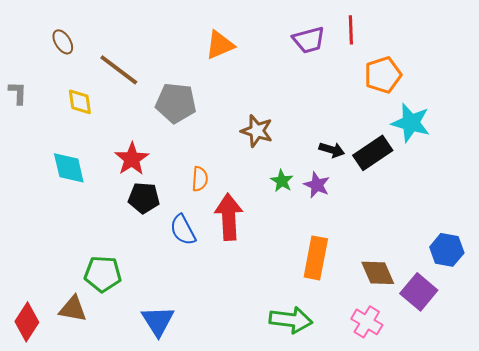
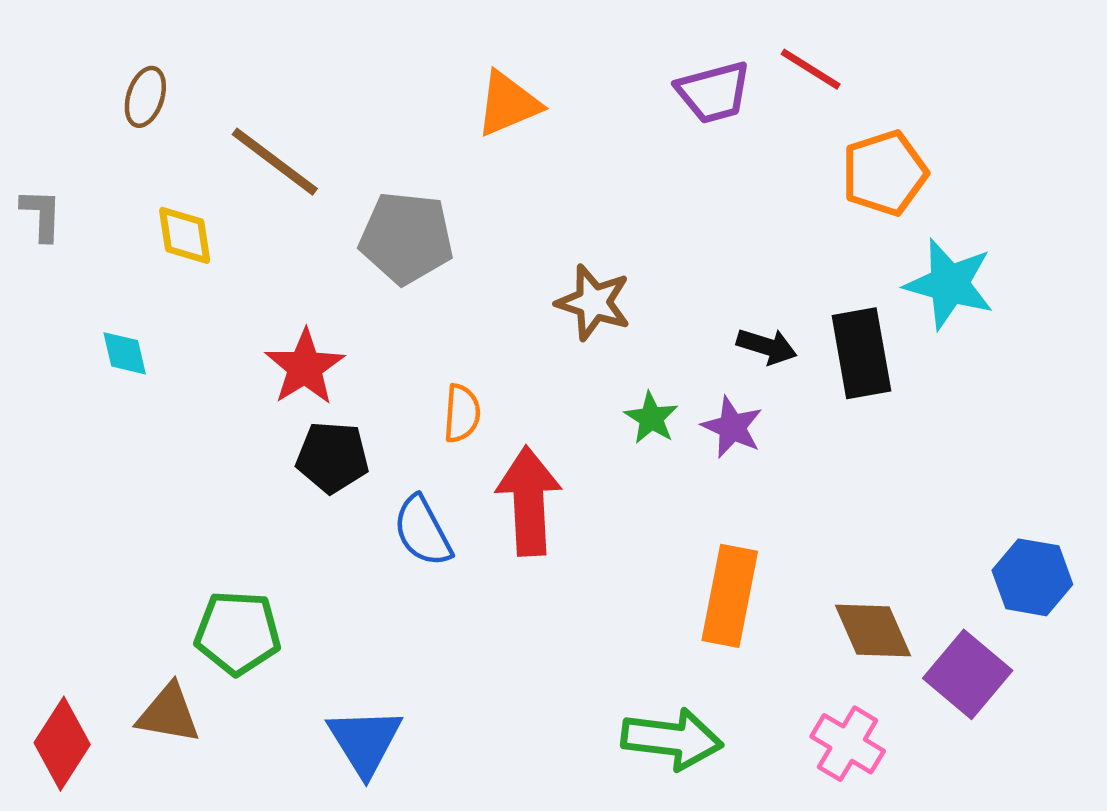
red line: (351, 30) -> (811, 69), turned -56
brown ellipse: (63, 42) -> (145, 97), turned 50
black rectangle: (373, 153) -> (861, 353), turned -66
cyan diamond: (69, 168) -> (125, 353), moved, size x0.6

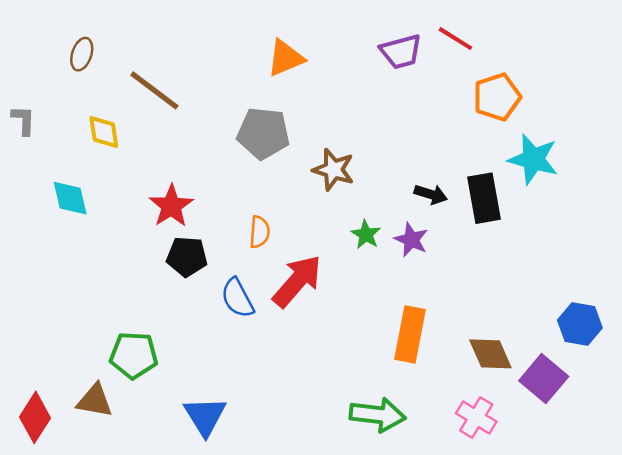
gray pentagon: (406, 238) -> (263, 133), moved
cyan diamond: (125, 353) -> (70, 198), size x1.4
red arrow: (529, 501) -> (297, 281), turned 44

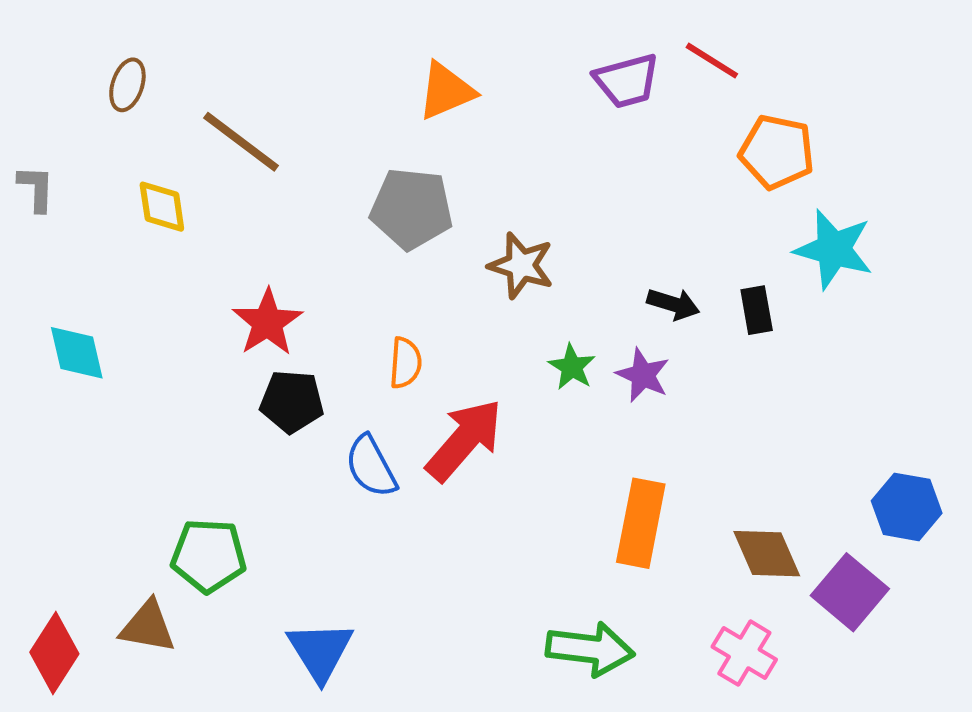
orange pentagon: (497, 97) -> (777, 152), turned 30
cyan diamond: (70, 198) -> (77, 353), moved
black rectangle: (484, 198) -> (757, 310), size x0.6

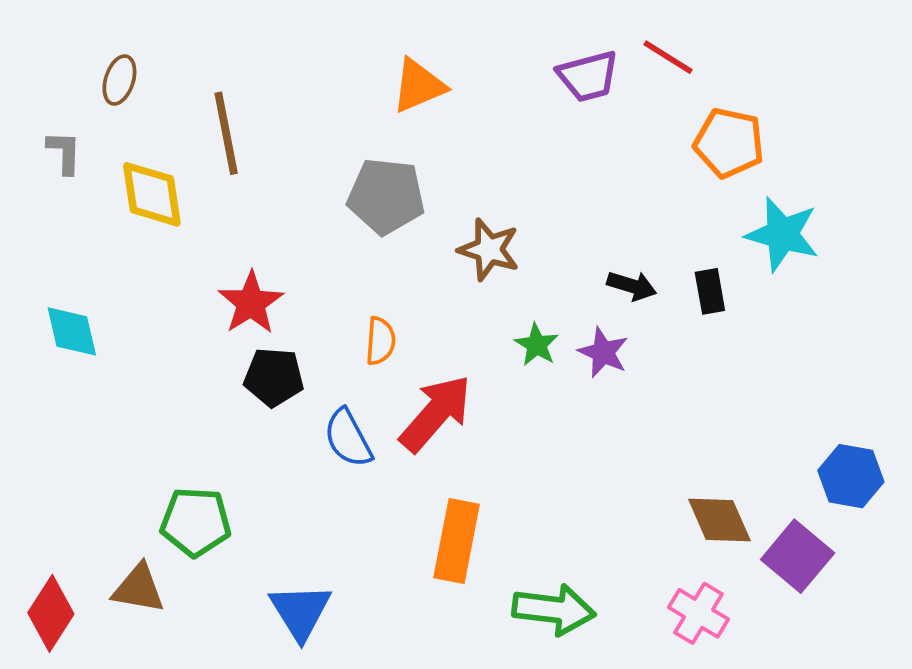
brown line: (241, 142) -> (226, 133), turned 42
gray L-shape: (36, 188) -> (64, 152), moved
yellow diamond: (162, 207) -> (152, 194), size x1.4
orange rectangle: (641, 523) -> (457, 541), moved

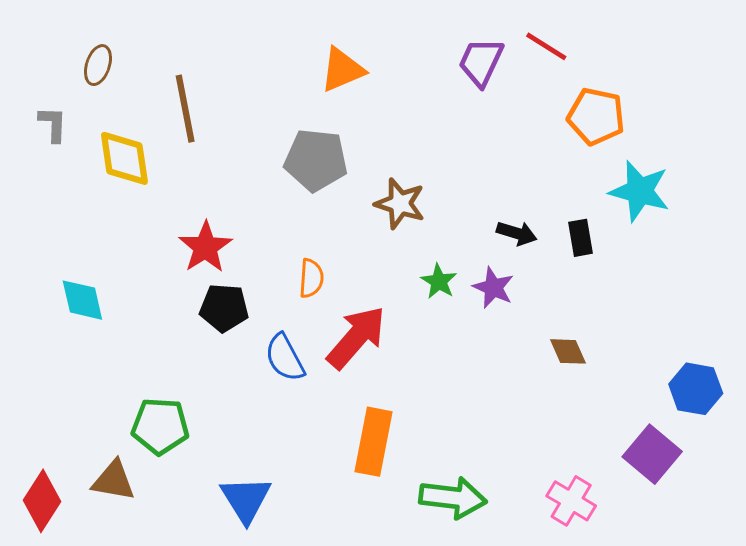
purple trapezoid: (588, 76) -> (481, 62), turned 130
cyan diamond: (72, 331) -> (82, 300), moved
brown diamond: (719, 520) -> (568, 351), moved, size x0.7

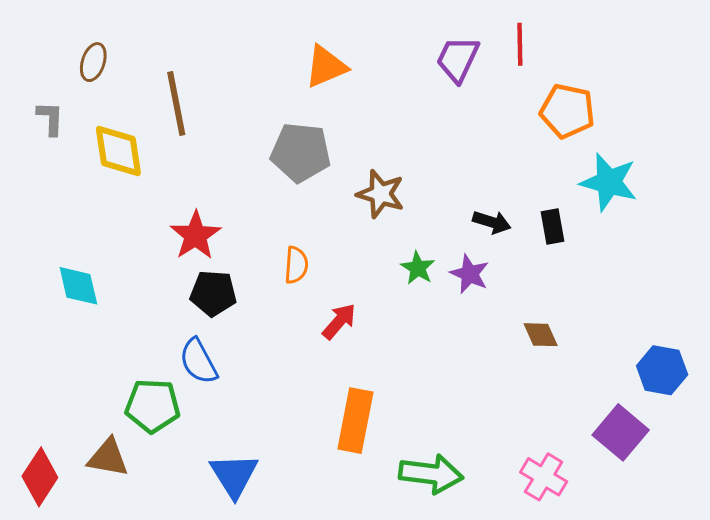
red line: (546, 46) -> (520, 44), turned 57
red arrow: (356, 337) -> (339, 321), size x0.6
blue semicircle: (285, 358) -> (198, 361), moved

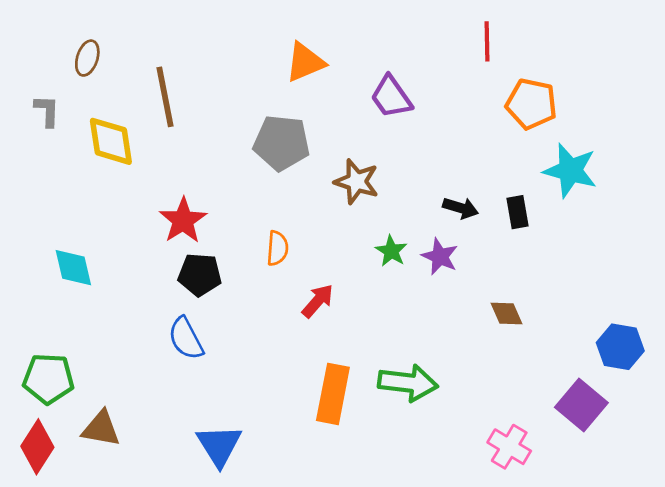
purple trapezoid: (458, 59) -> (391, 97), moved, turned -60
green pentagon: (153, 406) -> (48, 379), moved
green arrow: (431, 474) -> (408, 383), moved

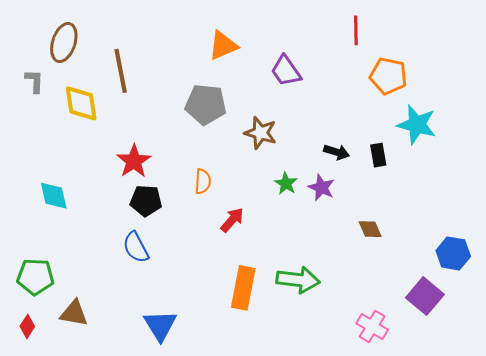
brown ellipse: (87, 58) -> (64, 43), size x1.5
red diamond: (37, 447) -> (27, 326), size x0.6

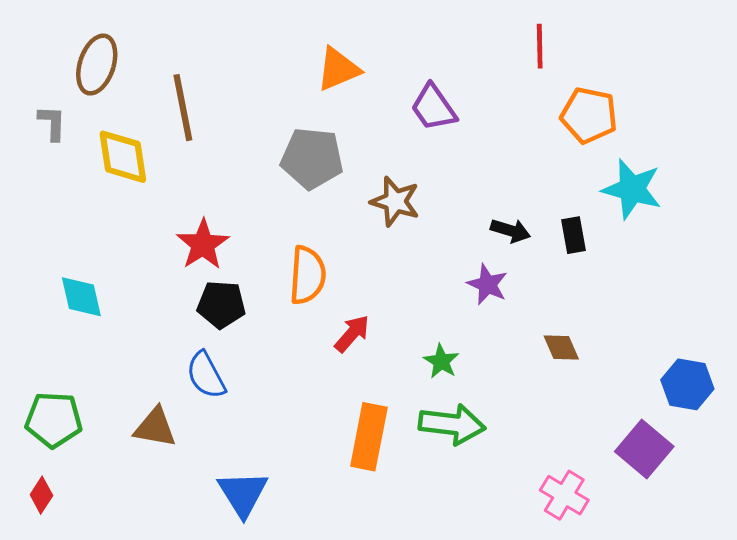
orange semicircle: (203, 181) -> (307, 275), size x1.5
green star: (286, 183) -> (441, 361), moved
brown triangle: (74, 313) -> (155, 427), moved

